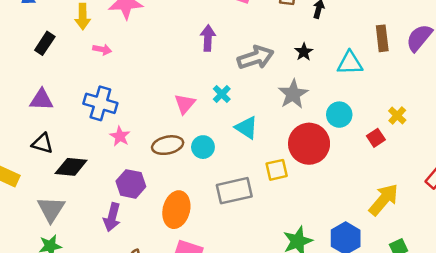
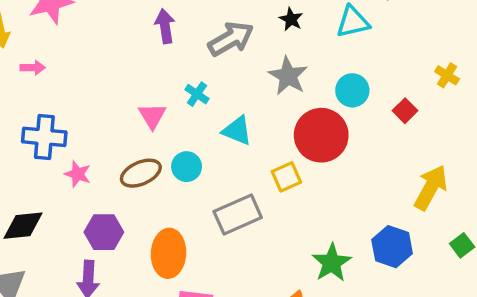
yellow cross: (397, 115) -> (447, 75), moved

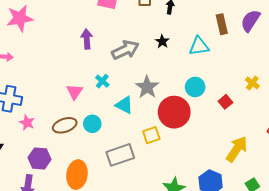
gray star: (288, 76) -> (147, 87), moved

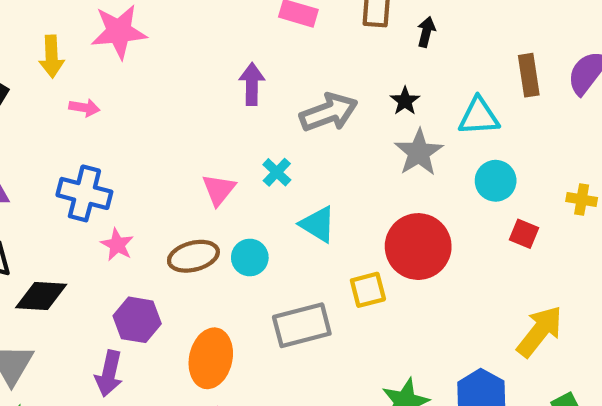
yellow cross: (252, 83) -> (582, 200), turned -32
gray star: (147, 87) -> (419, 152), moved
cyan circle: (195, 87) -> (496, 181), moved
red square: (225, 102) -> (524, 234), turned -32

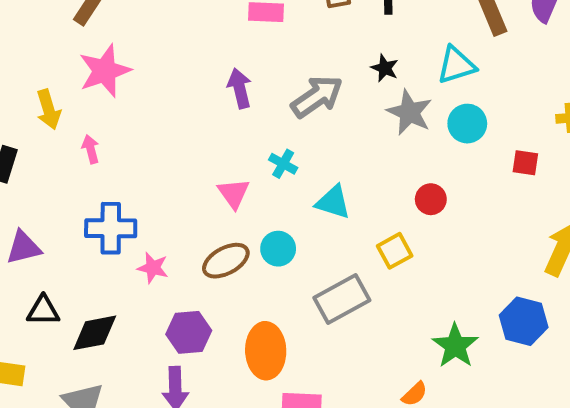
pink arrow: (84, 108) -> (91, 149), turned -100
cyan circle: (496, 181) -> (467, 124), moved
red circle: (418, 247) -> (431, 199), size x0.5

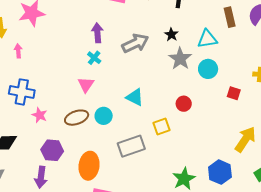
cyan cross: (283, 164) -> (94, 58), moved

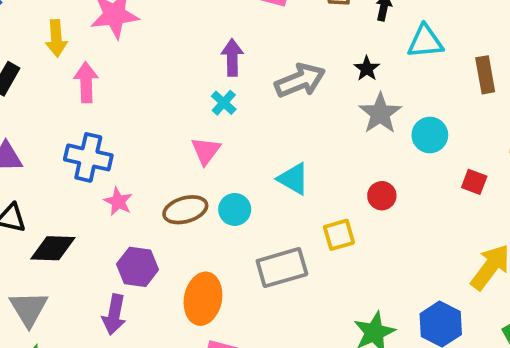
brown rectangle: (230, 17) -> (485, 75), moved
cyan triangle: (207, 39) -> (425, 41), moved
pink arrow: (18, 51) -> (86, 82), size x1.5

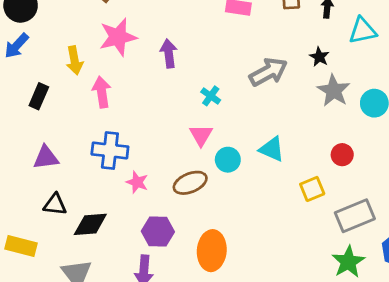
purple arrow: (232, 58) -> (169, 53), moved
cyan circle: (235, 209) -> (228, 160), moved
gray rectangle: (282, 268) -> (355, 216), moved

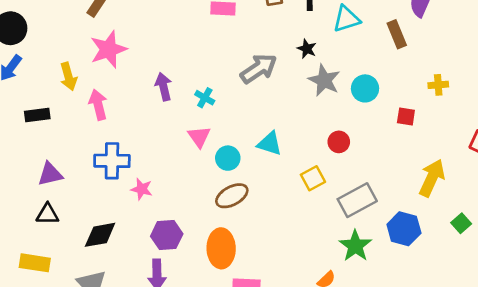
purple arrow: (169, 53) -> (164, 87), moved
black rectangle: (39, 96) -> (37, 115), turned 65
brown ellipse: (190, 183) -> (232, 196), moved
black triangle: (55, 204) -> (47, 214), moved

